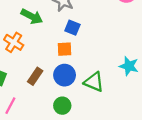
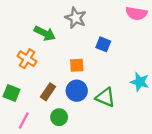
blue square: (72, 28) -> (103, 44), moved
green circle: (62, 106) -> (59, 117), moved

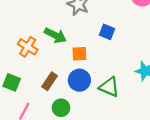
green arrow: (45, 33) -> (55, 35), moved

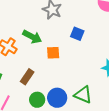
blue circle: (79, 80) -> (57, 98), moved
green triangle: (109, 87) -> (83, 95), moved

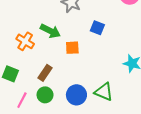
green circle: (37, 100) -> (45, 95), moved

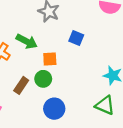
green triangle: (104, 92) -> (105, 105), moved
green circle: (45, 95) -> (43, 79), moved

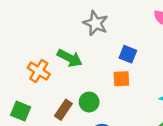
orange square: (50, 59) -> (121, 79), moved

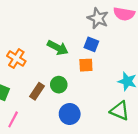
gray star: (96, 23) -> (98, 18), moved
green arrow: (70, 58) -> (58, 48), moved

